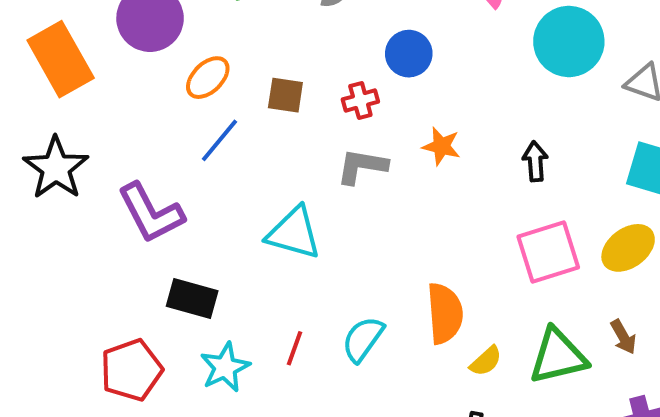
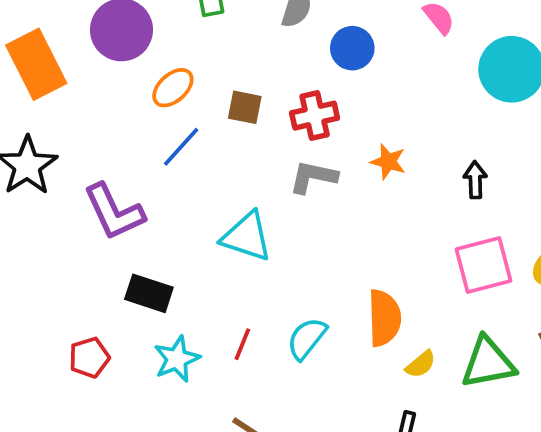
blue circle: (409, 54) -> (352, 48), moved
red cross: (360, 101) -> (315, 116), size x1.4
red pentagon: (131, 370) -> (89, 358), size x0.7

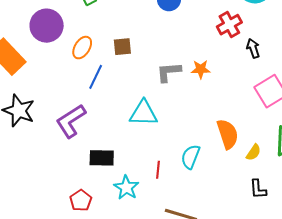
red cross: (315, 116) -> (229, 25), moved
orange star: (388, 162) -> (201, 69), moved
purple L-shape: (114, 212) -> (71, 121), turned 99

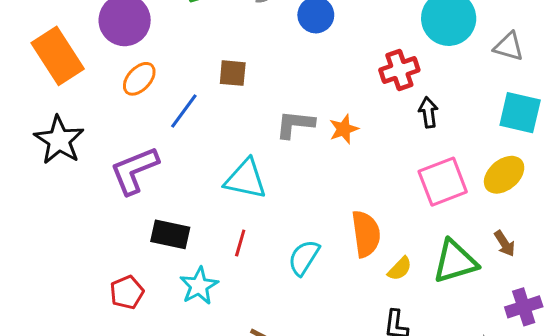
orange ellipse: (82, 48) -> (139, 79), moved
orange star: (201, 69) -> (344, 129), turned -30
red line: (158, 170) -> (240, 243), moved

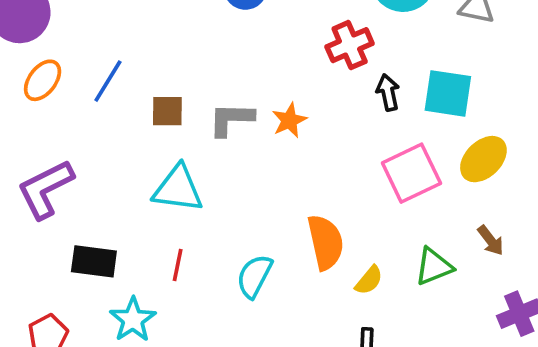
brown square: (233, 73) -> (167, 111), moved
blue line: (184, 111) -> (108, 81), moved
cyan square: (520, 113) -> (448, 93), moved
green triangle: (455, 262) -> (434, 267), size x0.7

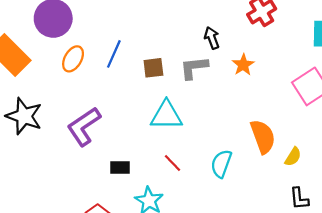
black arrow: (388, 92) -> (212, 38), moved
orange star: (289, 120) -> (243, 65), moved
black rectangle: (94, 261) -> (120, 168), size x0.7
red line: (178, 265) -> (172, 163), turned -48

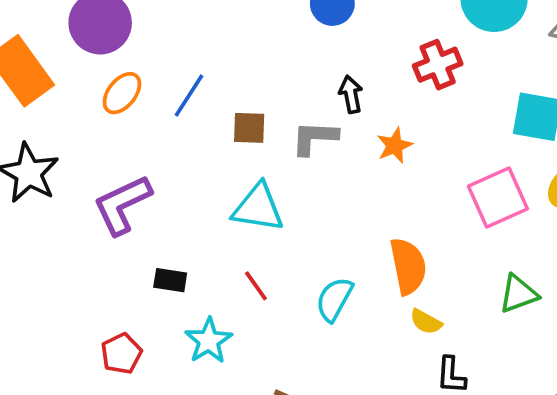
yellow semicircle: (293, 157) -> (426, 322), moved, turned 78

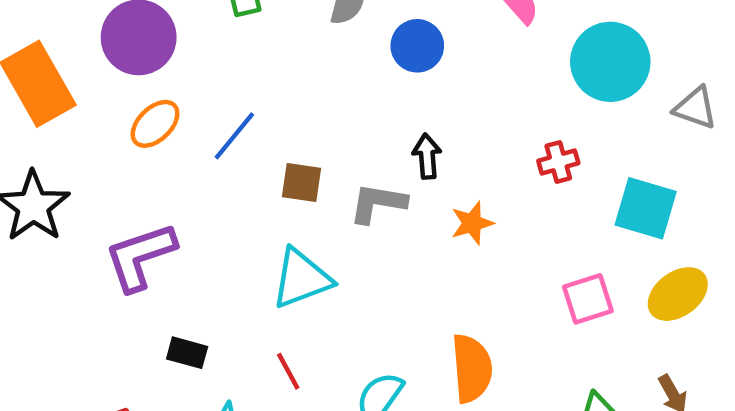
red cross: (438, 65) -> (558, 162), moved, size x0.7
pink square: (498, 197) -> (588, 299), size x0.7
cyan triangle: (258, 208) -> (301, 279), turned -36

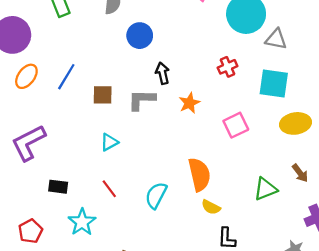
blue circle: (417, 46) -> (140, 36), moved
gray triangle: (695, 108) -> (276, 39), moved
cyan triangle: (301, 279) -> (109, 142), size x0.6
yellow ellipse: (678, 294) -> (296, 123), turned 36
pink square: (588, 299) -> (236, 125), moved

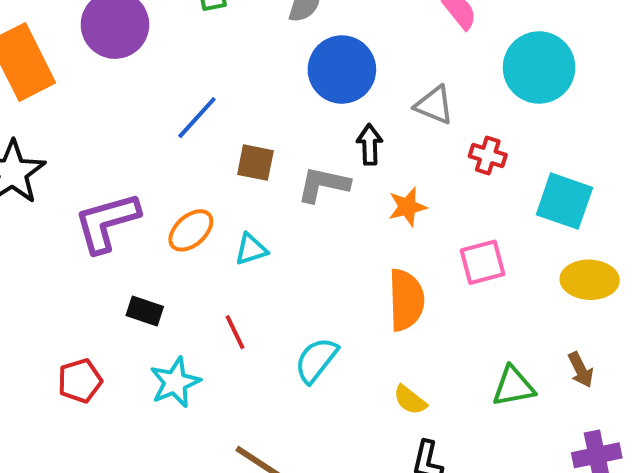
blue circle: (140, 36) -> (342, 70), size x1.4
gray triangle: (276, 39) -> (434, 105), moved
red cross: (228, 67) -> (488, 155), turned 30
orange ellipse: (26, 76) -> (191, 230), moved
orange semicircle: (199, 174) -> (406, 300), moved

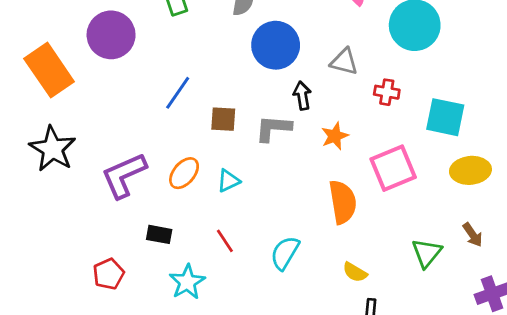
pink square: (483, 262) -> (393, 168), size x1.4
red pentagon: (80, 381) -> (109, 274), moved
green triangle: (513, 386) -> (427, 253), turned -32

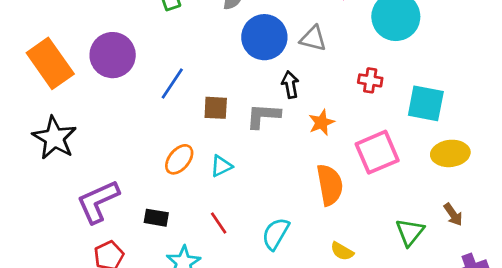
purple circle: (111, 35) -> (113, 55), moved
gray triangle: (344, 62) -> (313, 38), moved
purple L-shape: (124, 175) -> (98, 202), moved

